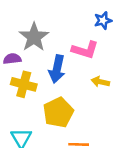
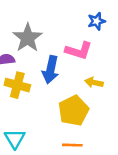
yellow pentagon: (58, 112) -> (74, 111), moved

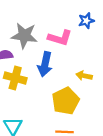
gray star: (28, 38) -> (24, 36), turned -30
pink L-shape: (79, 51) -> (60, 38), moved

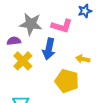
yellow cross: (15, 78) -> (23, 61), turned 30
yellow pentagon: (66, 101) -> (67, 81), turned -30

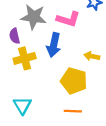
purple semicircle: (14, 41) -> (14, 36), turned -96
yellow cross: (23, 61) -> (25, 58), turned 30

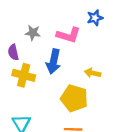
gray star: (34, 17) -> (33, 33), size x0.6
yellow cross: (25, 58) -> (24, 75), turned 30

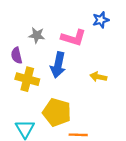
yellow pentagon: (74, 98) -> (57, 112), moved

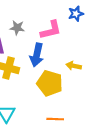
pink L-shape: (73, 38) -> (51, 30), turned -30
yellow pentagon: (57, 112) -> (50, 83), moved

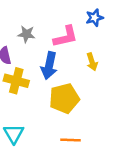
yellow arrow: (74, 66) -> (92, 62), moved, turned -120
yellow pentagon: (50, 83) -> (64, 98), turned -30

